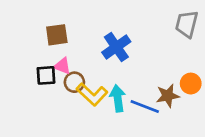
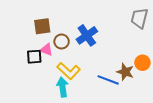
brown circle: (74, 82) -> (62, 41), moved
brown star: (168, 96) -> (125, 72), turned 30
cyan arrow: (118, 98) -> (63, 87), moved

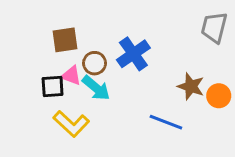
yellow L-shape: (69, 71) -> (71, 124), moved
brown star: (125, 72) -> (191, 86), moved
cyan arrow: (63, 87) -> (96, 88), moved, turned 138

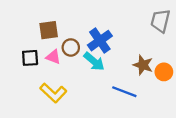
black square: (53, 86) -> (30, 58), moved
cyan arrow: (96, 88) -> (94, 61), moved

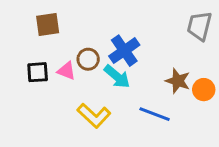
brown square: (49, 30) -> (48, 25), moved
yellow L-shape: (53, 93) -> (94, 116), moved

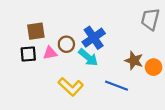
brown square: (48, 25) -> (36, 31), moved
pink triangle: (66, 71) -> (50, 53), turned -32

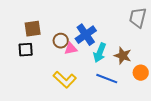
pink triangle: (50, 53) -> (71, 49), moved
cyan arrow: (88, 57) -> (100, 53), moved, turned 72
orange circle: (154, 67) -> (141, 73), moved

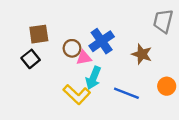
black square: (26, 50) -> (31, 59), turned -35
cyan arrow: (100, 53) -> (93, 78), moved
brown star: (123, 56) -> (142, 54), moved

